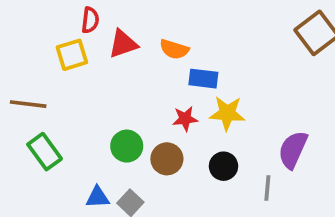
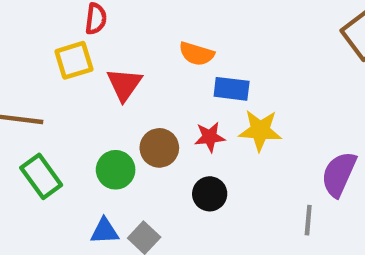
red triangle: (123, 44) -> (124, 84), moved, turned -36
green circle: (127, 146) -> (116, 170), moved
brown circle: (167, 159) -> (159, 148), moved
black circle: (224, 166) -> (210, 194), moved

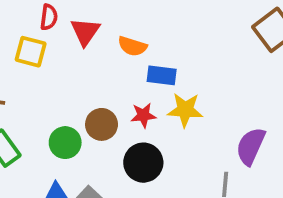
yellow square: (74, 60) -> (31, 52), turned 32
red triangle: (124, 84) -> (85, 32), moved
black circle: (210, 194) -> (143, 163), size x1.4

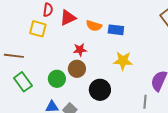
red triangle: (85, 32) -> (68, 18), turned 30
blue rectangle: (162, 75) -> (116, 30), moved
red star: (143, 115) -> (80, 50), moved

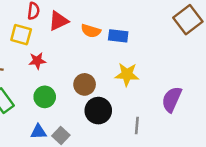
red star: (80, 50) -> (37, 61), moved
brown circle: (77, 69) -> (85, 84), moved
gray line: (145, 102) -> (137, 126), moved

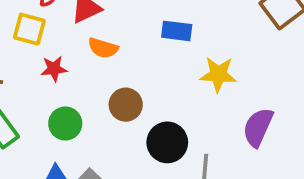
orange semicircle: (91, 31) -> (103, 48), moved
yellow star: (127, 74) -> (218, 74), moved
black circle: (98, 111) -> (167, 142), moved

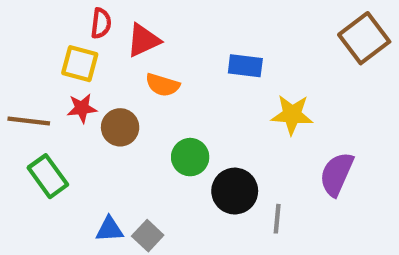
red star: (54, 69) -> (82, 108), moved
brown circle: (126, 105) -> (120, 127), moved
green circle: (65, 124) -> (190, 157), moved

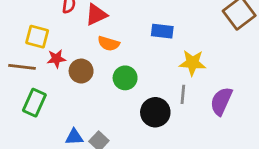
yellow square: (80, 64) -> (37, 37), moved
green circle: (190, 157) -> (125, 78), moved
green rectangle: (48, 176) -> (34, 103), turned 60
gray line: (277, 219) -> (183, 94), moved

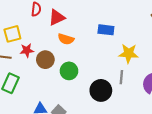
yellow square: (37, 37) -> (12, 34), turned -30
green circle: (125, 78) -> (69, 71), moved

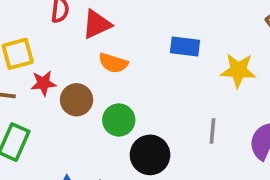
yellow star: (129, 53) -> (238, 70), moved
black circle: (101, 90) -> (150, 155), moved

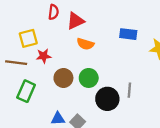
brown circle: (77, 100) -> (63, 78), moved
gray line: (213, 131) -> (129, 90), moved

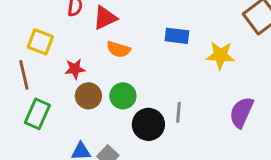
yellow square: (28, 38) -> (40, 42), turned 36
red star: (44, 56) -> (75, 69), moved
brown line: (16, 63) -> (24, 75), turned 70

